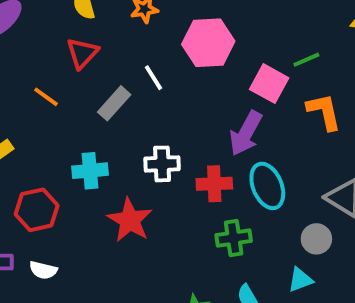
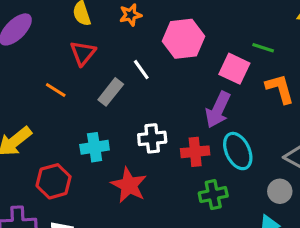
green line: (306, 60) -> (263, 48), turned 45

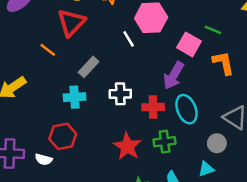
red triangle: (83, 53) -> (71, 23), size x1.4
white line: (141, 70) -> (129, 39), moved
gray rectangle: (111, 92) -> (89, 67), moved
red hexagon: (54, 181) -> (63, 136), moved
red star: (129, 185) -> (127, 146), moved

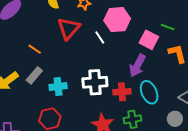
red triangle: (71, 23) -> (69, 28), moved
gray rectangle: (89, 67) -> (34, 75), moved
white cross: (120, 94) -> (95, 82), size x1.4

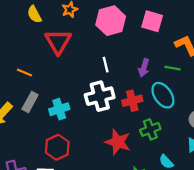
green line: (168, 27) -> (173, 68), moved
white line: (100, 37) -> (106, 65), moved, turned 32
pink square: (149, 40) -> (152, 21), moved
purple arrow: (137, 66) -> (144, 68), size x0.7

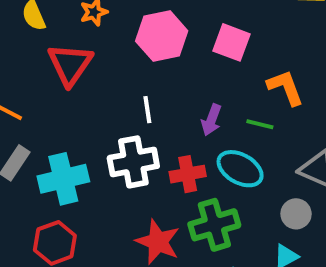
cyan ellipse: (163, 95) -> (240, 169), turned -30
cyan cross: (59, 109) -> (63, 179), size x1.4
green cross: (150, 129) -> (214, 225), size x1.4

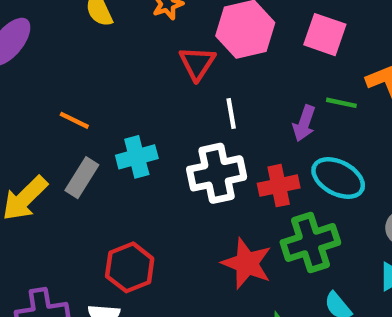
red triangle: (70, 64) -> (197, 63), moved, size x0.7
green line: (260, 124) -> (341, 103), moved
cyan cross: (63, 179) -> (137, 157), moved, size x0.7

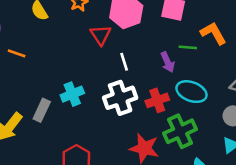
orange line: (74, 120) -> (17, 53), moved
purple arrow: (304, 123) -> (168, 62), turned -36

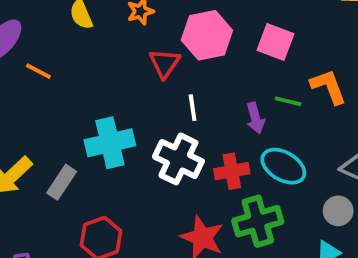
cyan cross: (72, 94) -> (110, 143), size x1.4
white cross: (120, 98) -> (178, 159), turned 36
gray rectangle: (42, 110) -> (62, 182), moved

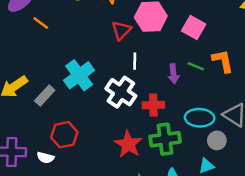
cyan cross: (110, 143) -> (79, 75), turned -32
cyan ellipse: (283, 166) -> (200, 118), moved, turned -36

